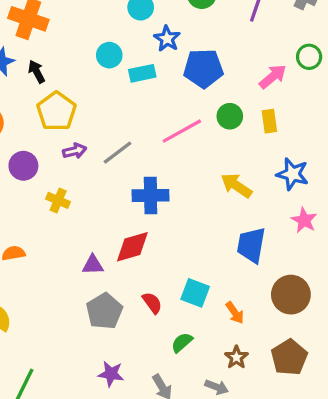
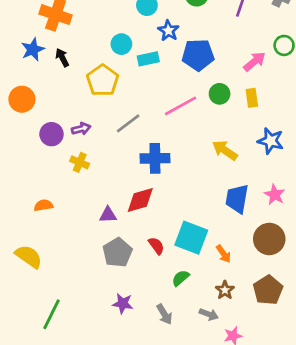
yellow pentagon: (56, 111) -> (103, 80), moved
purple arrow: (75, 151) -> (81, 129), moved
pink star: (304, 220) -> (275, 195), moved
cyan square: (195, 293) -> (191, 238), size x1.4

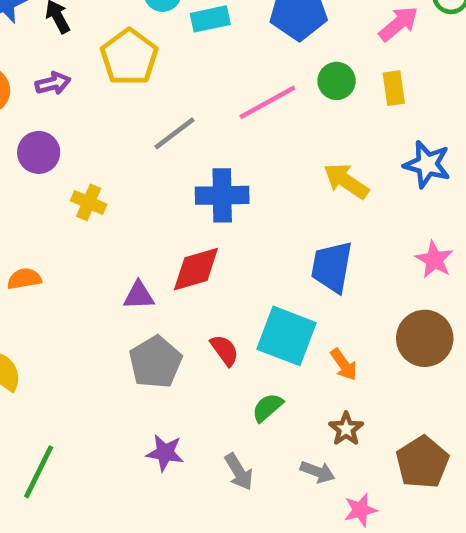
purple arrow: (81, 129) -> (53, 83), moved
blue trapezoid: (237, 199) -> (332, 267), moved
brown pentagon: (268, 290) -> (422, 462), moved

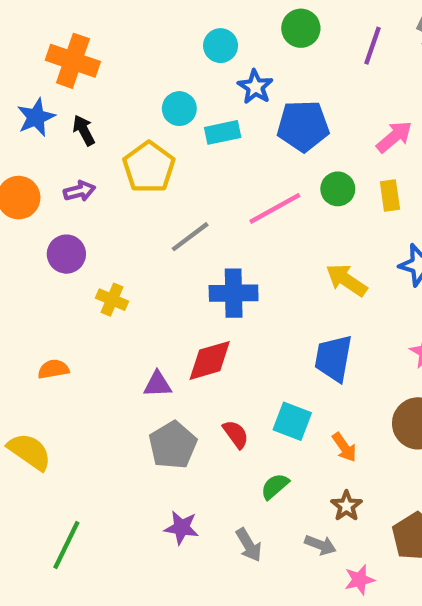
cyan square: (287, 336) -> (292, 421), size x0.7

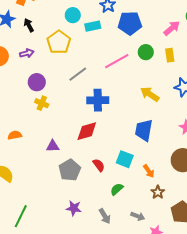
purple circle: (66, 254) -> (37, 82), moved
purple triangle: (158, 384) -> (53, 146), moved
brown star: (346, 506) -> (158, 192), moved

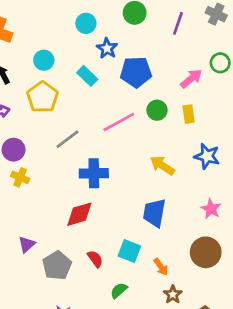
cyan circle: (73, 15) -> (44, 60), moved
cyan rectangle: (93, 26) -> (87, 76), turned 56
purple triangle: (53, 146) -> (27, 244), moved, turned -40

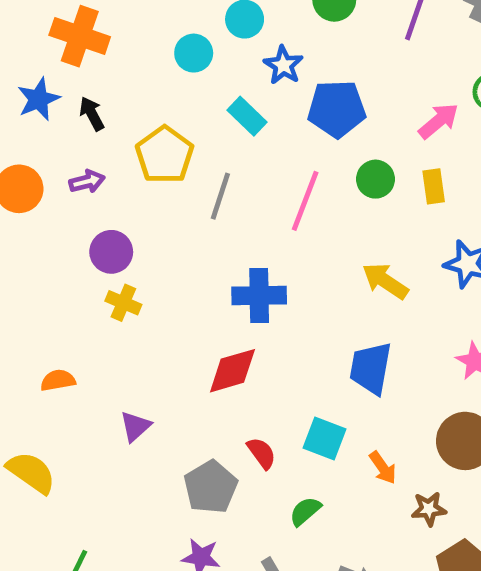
cyan circle: (44, 60) -> (194, 53), moved
pink line: (119, 122) -> (305, 201), turned -40
gray line: (68, 139) -> (220, 196), moved, turned -35
gray pentagon: (57, 265) -> (211, 487), moved
brown star: (173, 294) -> (429, 509), moved, turned 30

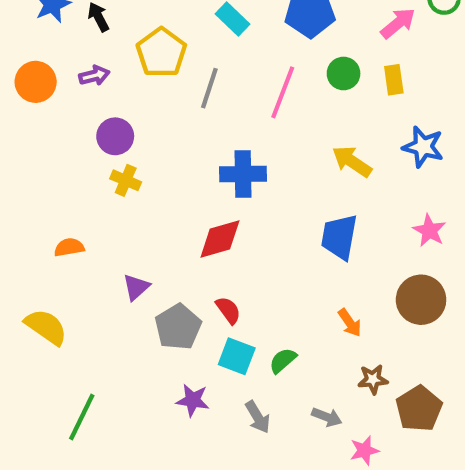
cyan square: (325, 439) -> (237, 356), moved
red semicircle: (262, 453) -> (228, 310), moved
gray pentagon: (211, 487) -> (178, 327), moved
brown star: (429, 509) -> (373, 379), moved

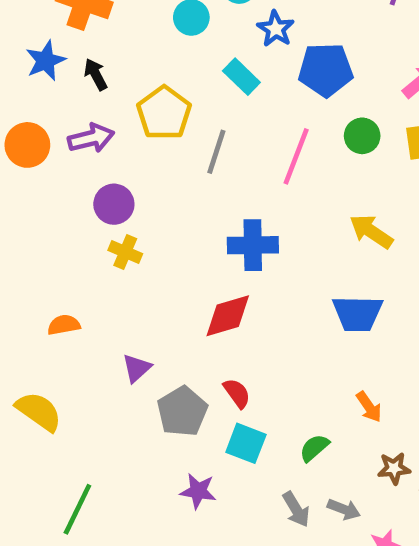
purple arrow: (94, 76) -> (91, 138), size x1.4
blue trapezoid: (339, 237) -> (358, 313), turned -99
green semicircle: (283, 360) -> (314, 448), moved
gray arrow: (258, 417) -> (296, 509), moved

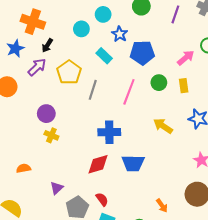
black arrow: (96, 74) -> (47, 45), moved, turned -120
purple arrow: (91, 138) -> (37, 67), moved, turned -30
blue trapezoid: (358, 313) -> (133, 163), moved

